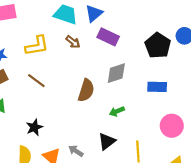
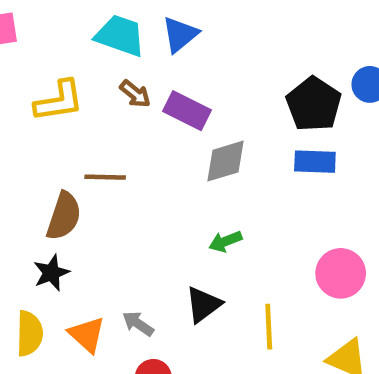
purple rectangle: (108, 37) -> (187, 111), moved
brown line: (36, 81) -> (105, 177), moved, turned -36
blue rectangle: (157, 87) -> (315, 162), moved
brown semicircle: (86, 90) -> (64, 216), moved

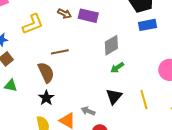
gray diamond: (225, 161) -> (111, 45), moved
brown semicircle: (64, 216) -> (46, 72), turned -30

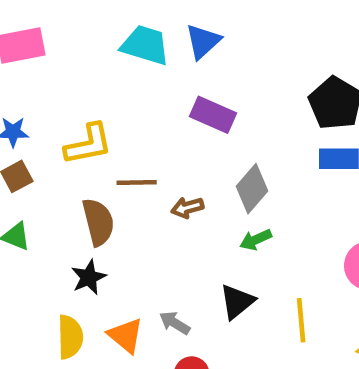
brown arrow: (64, 14) -> (187, 208), moved, turned 128
yellow L-shape: (33, 24) -> (88, 144), moved
gray diamond: (111, 45) -> (252, 189), turned -30

